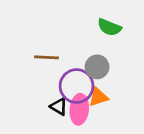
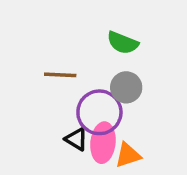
green semicircle: (109, 27) -> (123, 43), moved
orange triangle: (98, 97) -> (128, 155), moved

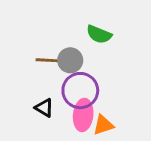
gray circle: (126, 87) -> (70, 60), moved
black triangle: (76, 139) -> (44, 108), moved

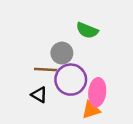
brown line: (49, 60) -> (45, 69), moved
pink ellipse: (83, 115) -> (97, 92), moved

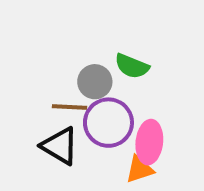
green semicircle: (87, 30) -> (132, 66), moved
black triangle: (39, 95) -> (60, 146), size x1.5

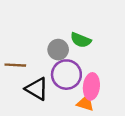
brown line: (70, 107) -> (15, 65), moved
orange triangle: (140, 169) -> (85, 103), turned 36

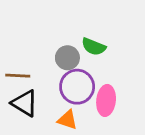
black triangle: (37, 89) -> (25, 103), moved
orange triangle: (85, 103) -> (67, 120), moved

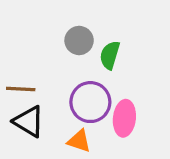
green semicircle: (94, 47) -> (110, 55), turned 85
gray circle: (67, 58) -> (79, 40), moved

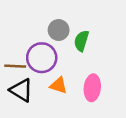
purple circle: (90, 102) -> (42, 58), moved
orange triangle: (79, 141) -> (59, 85), moved

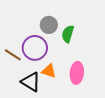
brown line: (15, 66) -> (13, 55), turned 30
black triangle: (21, 90) -> (31, 82), moved

